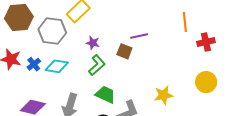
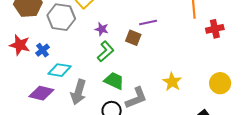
cyan diamond: (57, 66) -> (60, 70), moved
yellow circle: (206, 82) -> (220, 83), moved
yellow star: (163, 95) -> (172, 82), turned -30

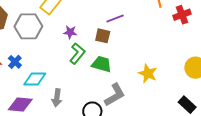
green trapezoid: (114, 81) -> (102, 64), moved
gray arrow: (78, 92) -> (57, 98), size x0.7

